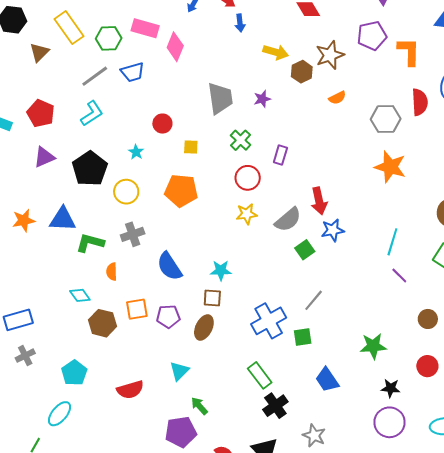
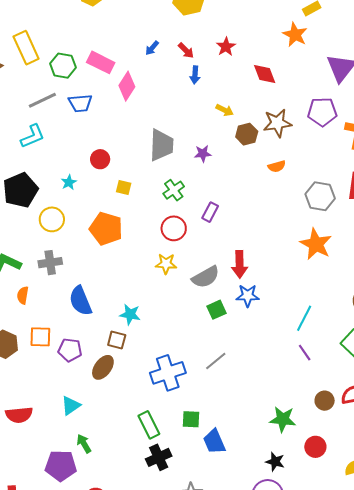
yellow arrow: (276, 52) -> (225, 110), size x0.7
green square: (303, 337) -> (191, 419), moved
green star: (373, 346) -> (283, 419), moved

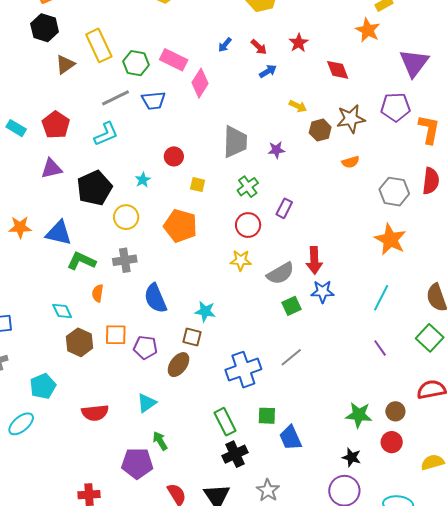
blue arrow: (195, 75) -> (268, 71), turned -126
cyan line: (304, 318) -> (381, 298), moved
brown circle: (325, 401) -> (395, 411), moved

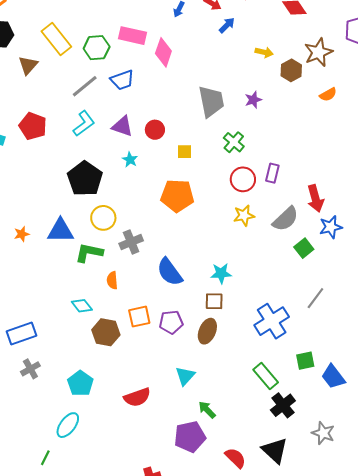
purple triangle: (51, 169) -> (122, 126), moved, turned 45
purple rectangle: (284, 208) -> (272, 173), moved
yellow circle: (126, 217) -> (103, 218), moved
orange star: (20, 227) -> (22, 234), size x0.7

